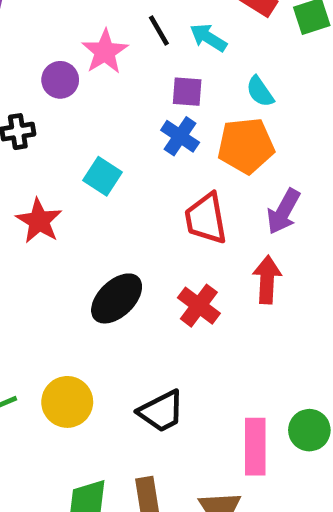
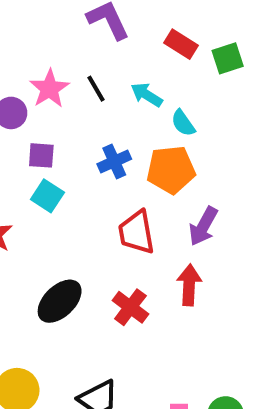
black line: (159, 30) -> (96, 89), moved
cyan arrow: (208, 38) -> (147, 95), moved
purple square: (187, 92) -> (41, 155), moved
blue cross: (180, 136) -> (114, 162), turned 32

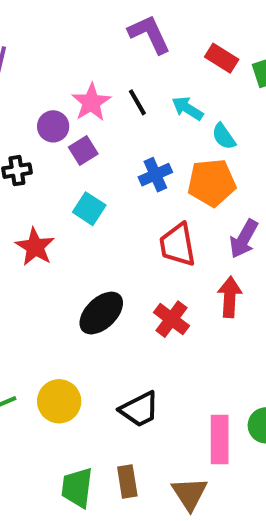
purple square: (41, 155) -> (83, 150), moved, turned -36

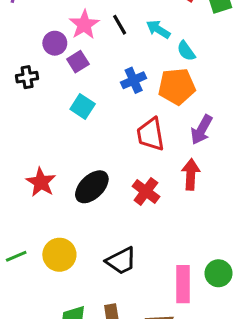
red star: (35, 247) -> (41, 182), moved

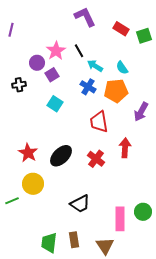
cyan arrow: (158, 29) -> (95, 66), moved
blue cross: (134, 80) -> (88, 87), turned -35
purple arrow: (202, 130) -> (141, 112), moved
yellow circle: (59, 255) -> (33, 184), moved

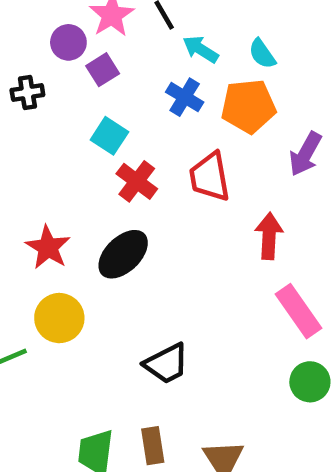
red cross: (96, 159) -> (137, 181), moved
pink rectangle: (120, 219) -> (299, 311), moved, turned -35

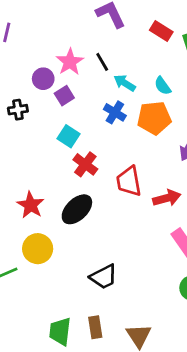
red trapezoid: (210, 177) -> (129, 181), moved
red arrow: (269, 236) -> (167, 198), turned 72

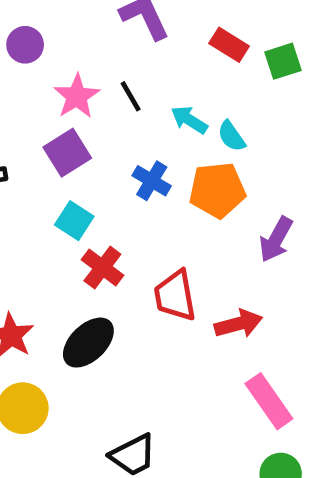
purple circle: (43, 79) -> (25, 45), moved
cyan arrow: (125, 83) -> (189, 120), moved
purple square: (64, 96) -> (67, 153), size x1.4

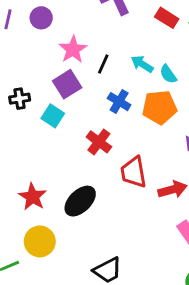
black line: (131, 96) -> (103, 64), moved, turned 54
cyan square: (74, 221) -> (53, 116), moved
red cross: (102, 268) -> (99, 142), moved

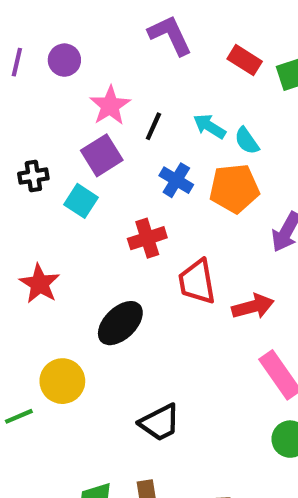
red cross: (99, 142) -> (147, 238), turned 35
red star: (33, 197) -> (40, 284), moved

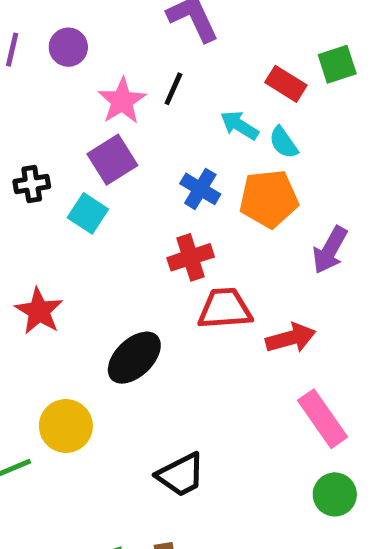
red rectangle: (245, 60) -> (286, 84), moved
black line: (153, 126) -> (173, 89), moved
red cross: (147, 238) -> (191, 257), moved
red trapezoid: (197, 282) -> (225, 309), turned 96

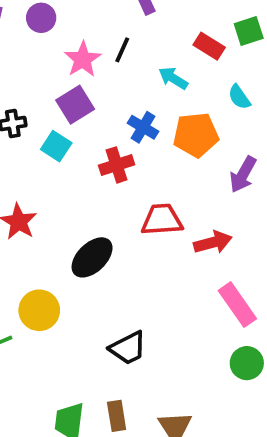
cyan semicircle: (283, 142) -> (239, 97), moved
red cross: (191, 257) -> (117, 165), moved

